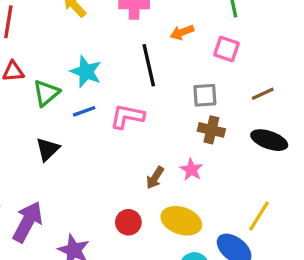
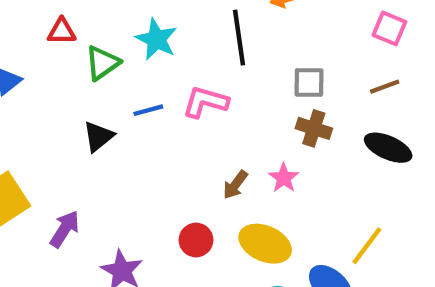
pink square: (227, 49) -> (389, 28), moved
blue line: (84, 111) -> (148, 110), moved
purple arrow: (28, 222) -> (65, 229), size x0.7

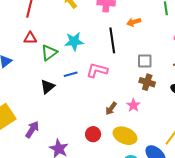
cyan star: (156, 39) -> (74, 41), turned -30

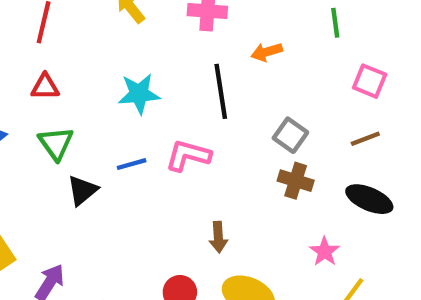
green triangle: (49, 53) -> (56, 143), moved, turned -30
gray square: (145, 61) -> (290, 135), turned 35
pink star: (133, 105) -> (325, 252), moved
brown arrow: (111, 109) -> (218, 237), turned -40

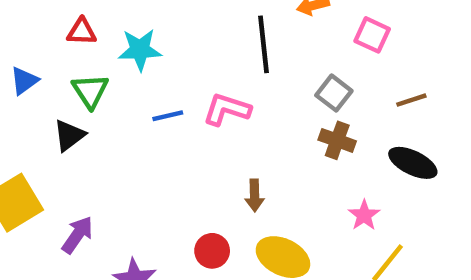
pink square: (370, 81) -> (372, 35), moved
cyan star: (139, 94) -> (140, 50), moved
black triangle: (82, 190) -> (69, 135), moved

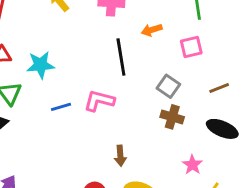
pink square: (372, 35) -> (191, 47), turned -35

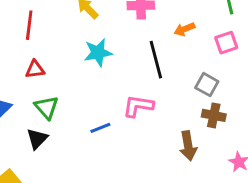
cyan star: (41, 65) -> (98, 53), moved
blue line: (61, 107) -> (100, 128), moved
brown arrow: (120, 156) -> (188, 146), moved, size x1.4

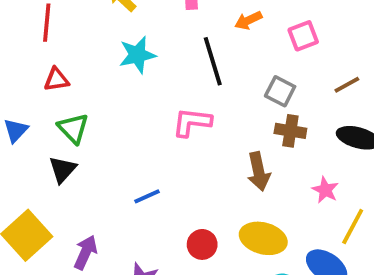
blue line: (100, 128) -> (147, 196), moved

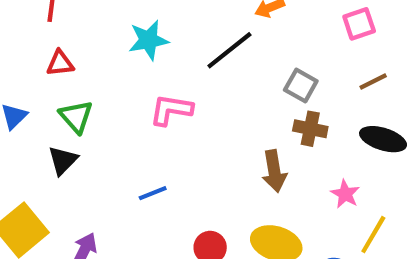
pink square: (303, 36) -> (359, 24), moved
black line: (213, 61) -> (229, 50), turned 66
pink L-shape: (192, 122) -> (171, 110), moved

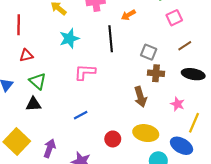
black line: (229, 50) -> (111, 39), turned -50
black triangle: (63, 160) -> (34, 104), turned 49

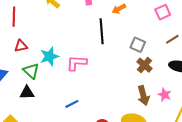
cyan star: (69, 38) -> (49, 56), moved
brown cross: (156, 73) -> (144, 65), turned 35
brown arrow: (140, 97) -> (143, 95), moved

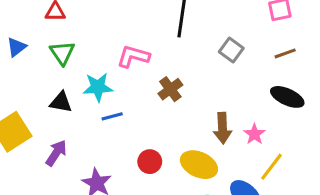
cyan star: (49, 56) -> (98, 87), moved
brown cross: (144, 65) -> (170, 89), moved
black triangle: (27, 93) -> (61, 102), moved

